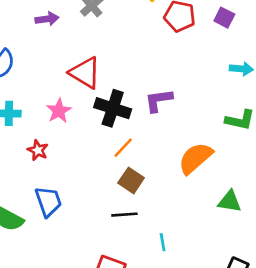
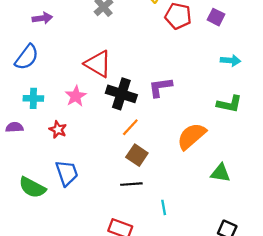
purple arrow: (47, 19) -> (42, 18), moved

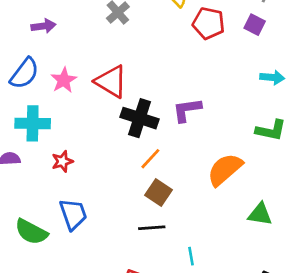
pink star: (76, 96) -> (64, 80), moved
cyan cross: (33, 98) -> (33, 123), size x1.4
red star: (58, 130) -> (62, 161), turned 30

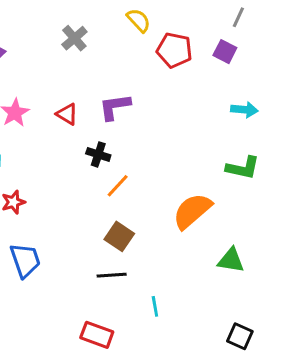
red triangle: (111, 82) -> (67, 114), size x0.6
purple L-shape: (187, 110) -> (115, 107), moved
black cross: (140, 118) -> (98, 154), size x0.6
orange line: (150, 159) -> (118, 186), moved

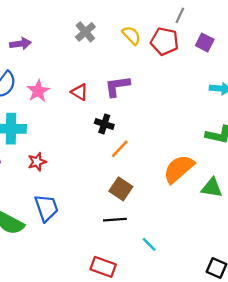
gray line: (238, 17) -> (180, 15), moved
yellow semicircle: (139, 20) -> (131, 35), moved
green triangle: (231, 260) -> (212, 188), moved
cyan line: (155, 306) -> (149, 244), turned -35

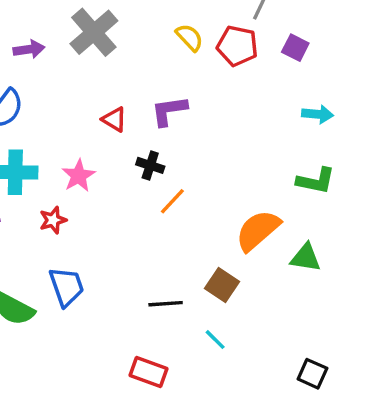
gray cross: (85, 32) -> (94, 32), moved, size x1.6
pink star: (38, 91) -> (79, 176), moved
brown square: (121, 189) -> (222, 285), moved

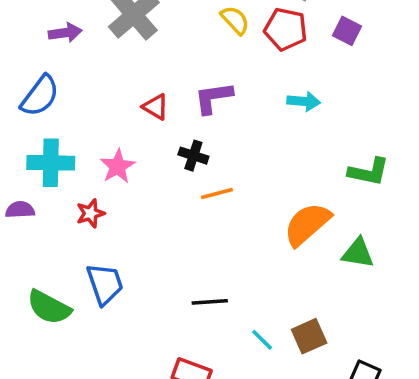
cyan arrow: (318, 114) -> (304, 101), moved
orange line: (172, 201) -> (217, 193), turned 32
brown square: (222, 285) -> (309, 336), moved, turned 32

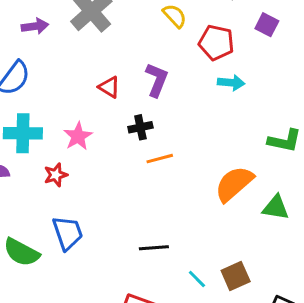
red pentagon: (286, 29) -> (216, 43), moved
purple L-shape: (213, 98) -> (157, 80), turned 120
black cross: (193, 156) -> (140, 127), turned -30

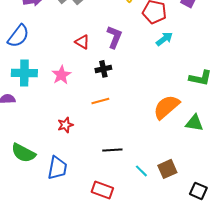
cyan arrow: (231, 83) -> (164, 39), turned -42
orange line: (160, 159) -> (100, 101), moved
red star: (56, 175) -> (65, 125), moved
blue trapezoid: (68, 233) -> (57, 168), moved, turned 30

